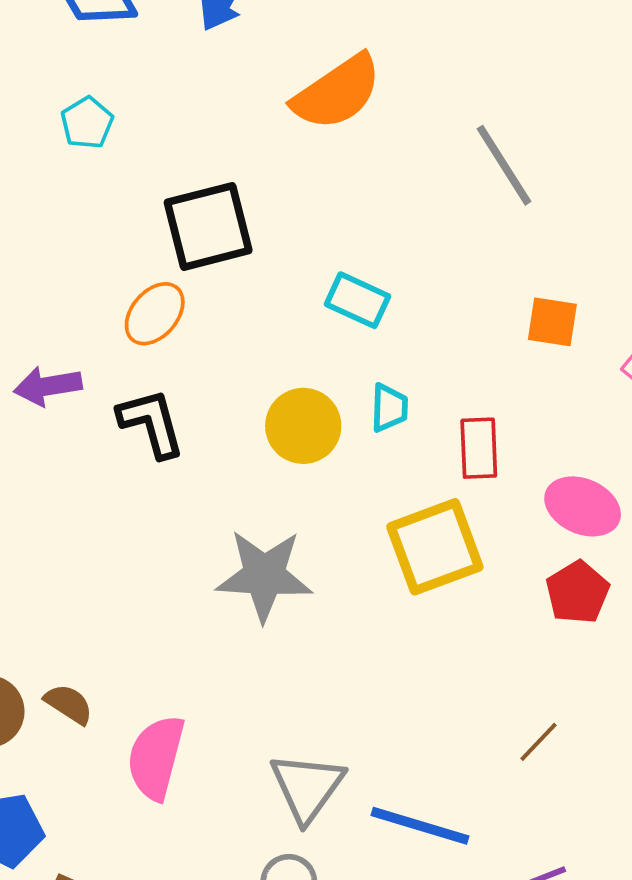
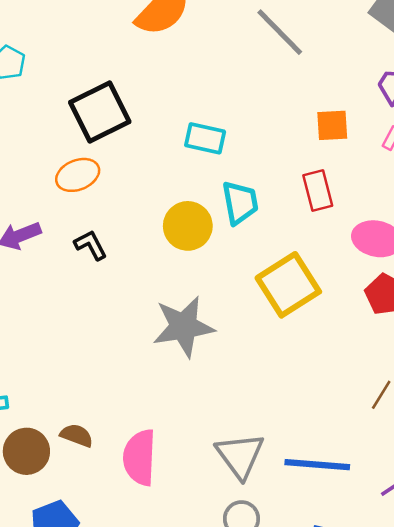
orange ellipse: (155, 314) -> (78, 175), turned 39
cyan trapezoid: (389, 408) -> (240, 203), size x1.4
black L-shape: (151, 423) -> (91, 245), size x0.7
red rectangle: (479, 448) -> (318, 190), moved

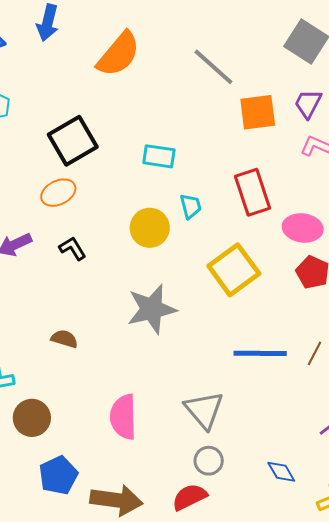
orange square: (332, 125) -> (258, 112), moved, size x1.4
red rectangle: (318, 190) -> (252, 192), size x1.4
cyan trapezoid: (240, 203) -> (191, 206), size x0.7
brown semicircle: (77, 435) -> (64, 339), moved
blue line: (317, 465) -> (260, 353), moved

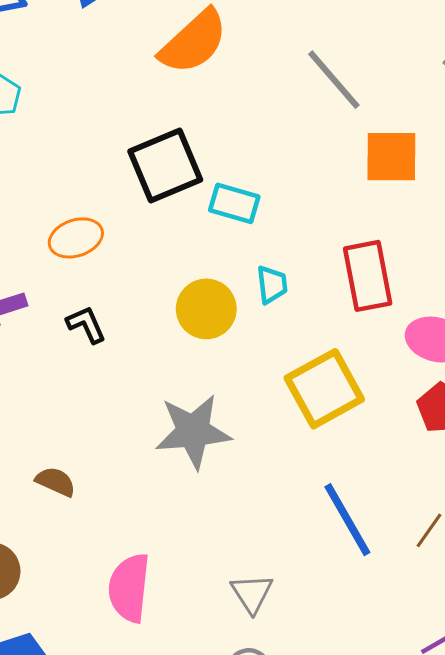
black square: (73, 141) -> (165, 166), moved
brown semicircle: (64, 339) -> (56, 482), moved
blue line: (260, 353) -> (347, 520), turned 52
gray triangle: (204, 410) -> (252, 593), size x0.7

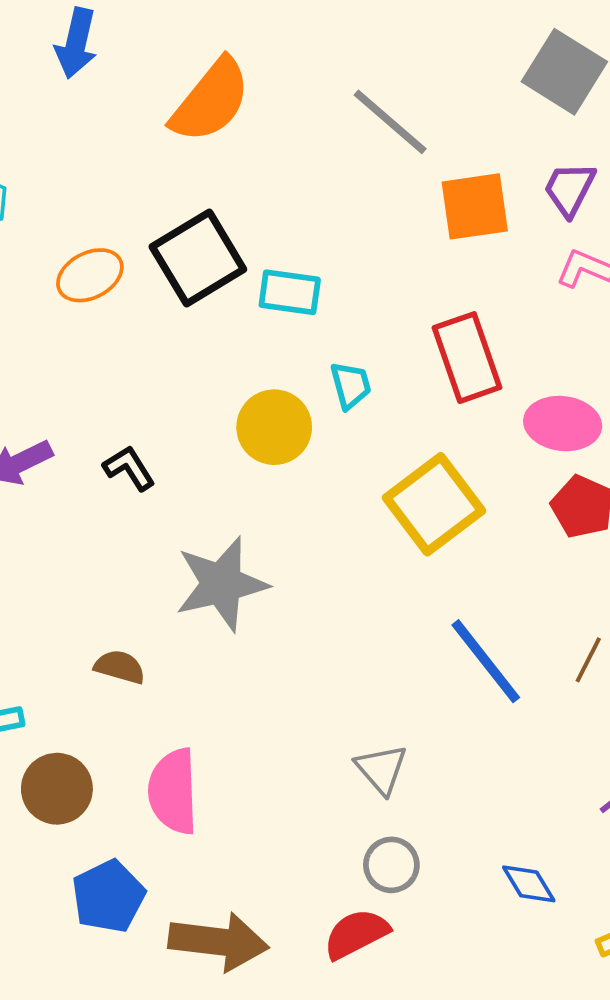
orange ellipse: (76, 238) -> (90, 275), moved
gray star: (193, 431) -> (221, 584), moved
pink semicircle: (129, 588) -> (173, 791), moved

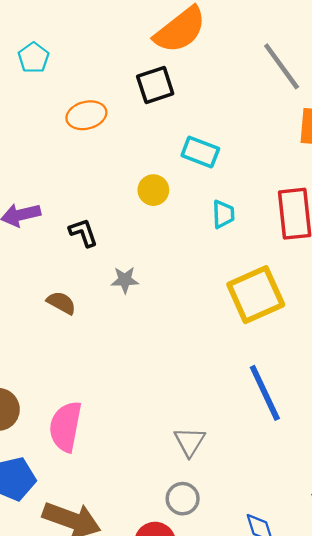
black square: (198, 258) -> (155, 85), moved, size x0.7
yellow circle: (274, 427) -> (153, 190), moved, size x0.7
gray star: (221, 584) -> (125, 280), moved, size x0.5
brown semicircle: (120, 667) -> (61, 303), moved

